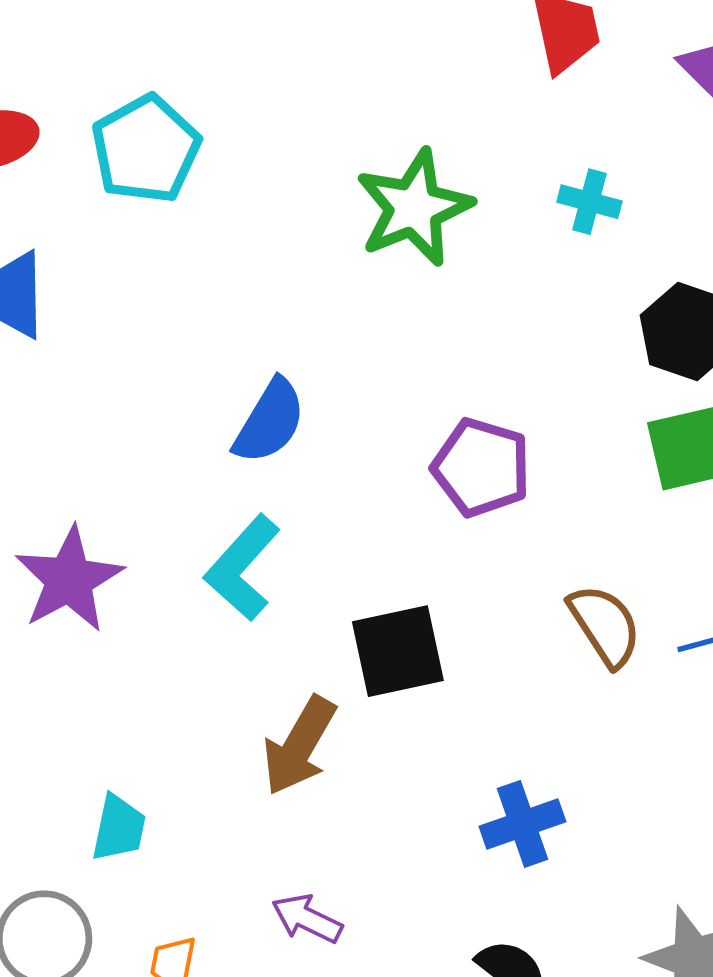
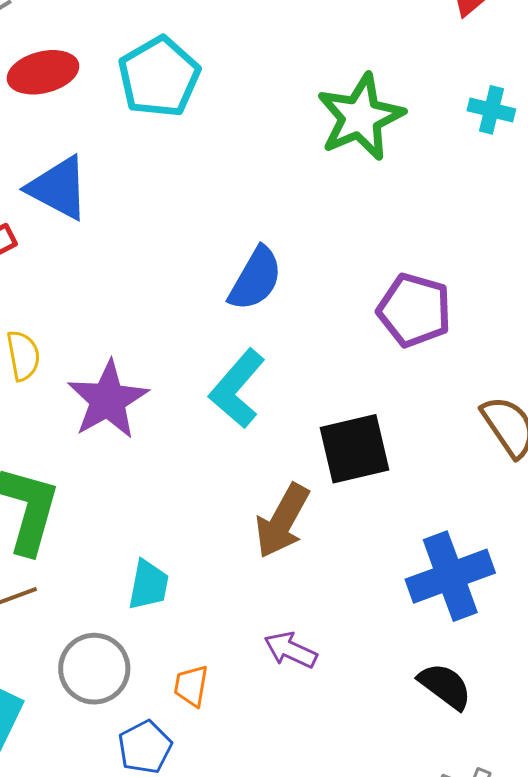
blue cross: (522, 824) -> (450, 576), size x1.4

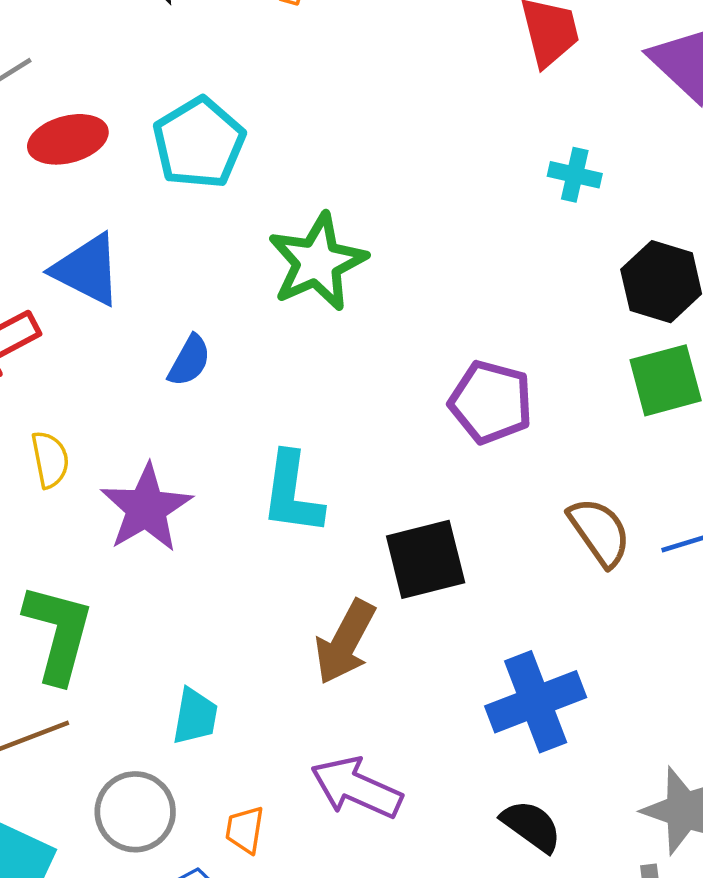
green star: (360, 117) -> (317, 262), moved
blue semicircle: (255, 279) -> (189, 361), moved, size x0.7
cyan L-shape: (237, 389) -> (292, 493), turned -32
purple arrow: (291, 650) -> (356, 788), size x1.5

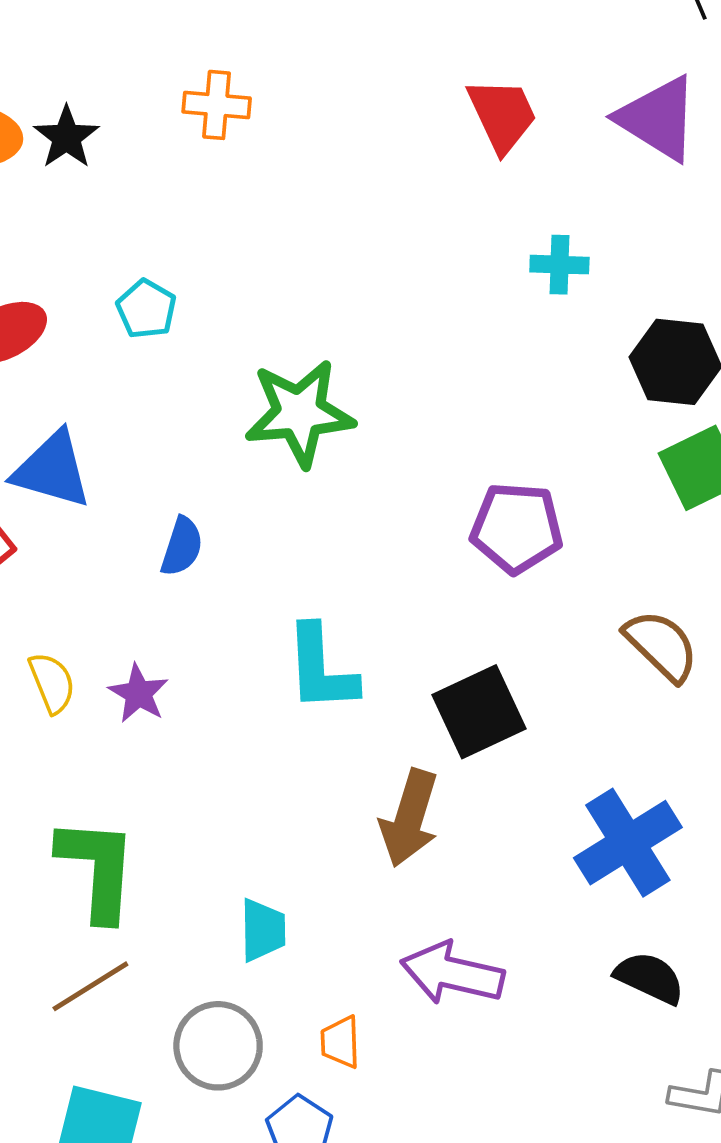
cyan pentagon: (199, 143) -> (146, 309), size x0.6
green star: (317, 262) -> (300, 413), turned 30
purple star: (146, 508) -> (138, 693), moved, size x0.6

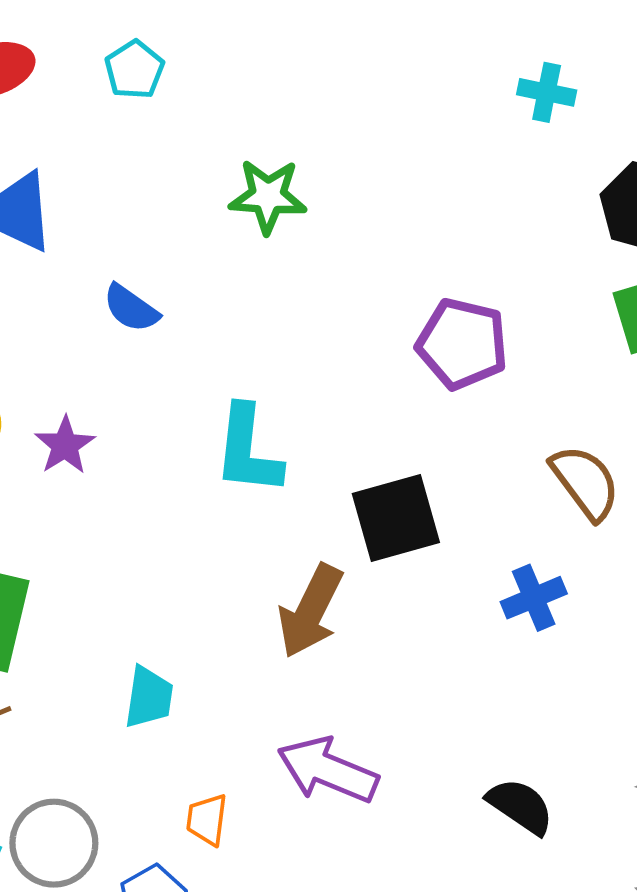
green star: (300, 413) -> (268, 196), size x0.7
blue semicircle: (182, 547) -> (131, 308), turned 98
blue cross: (628, 843) -> (534, 598), moved, size x0.6
gray circle: (218, 1046) -> (54, 843), moved

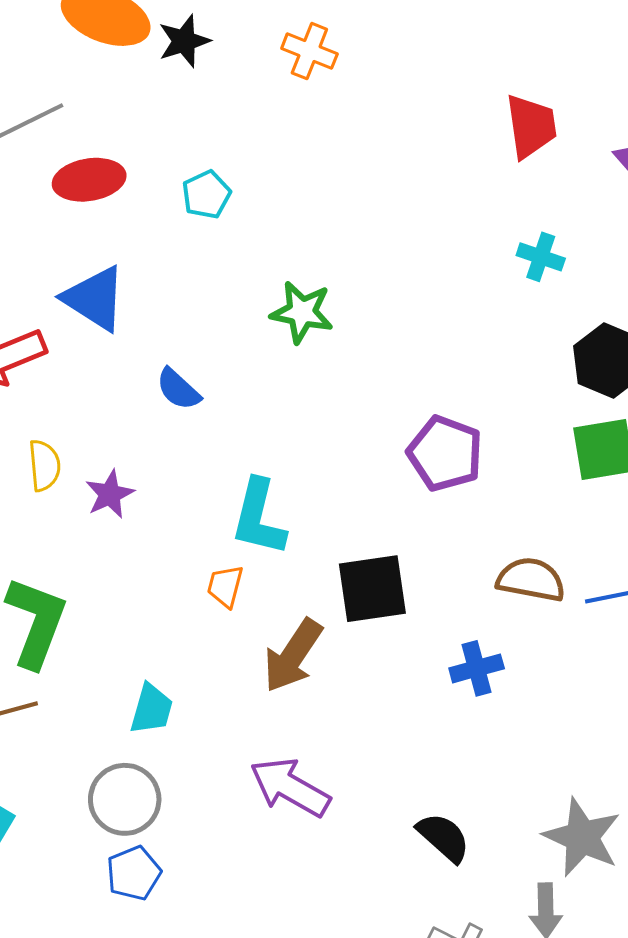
brown semicircle: (585, 482) -> (531, 580), turned -50
orange trapezoid: (207, 820) -> (225, 586), moved
gray circle: (54, 843) -> (125, 799), moved

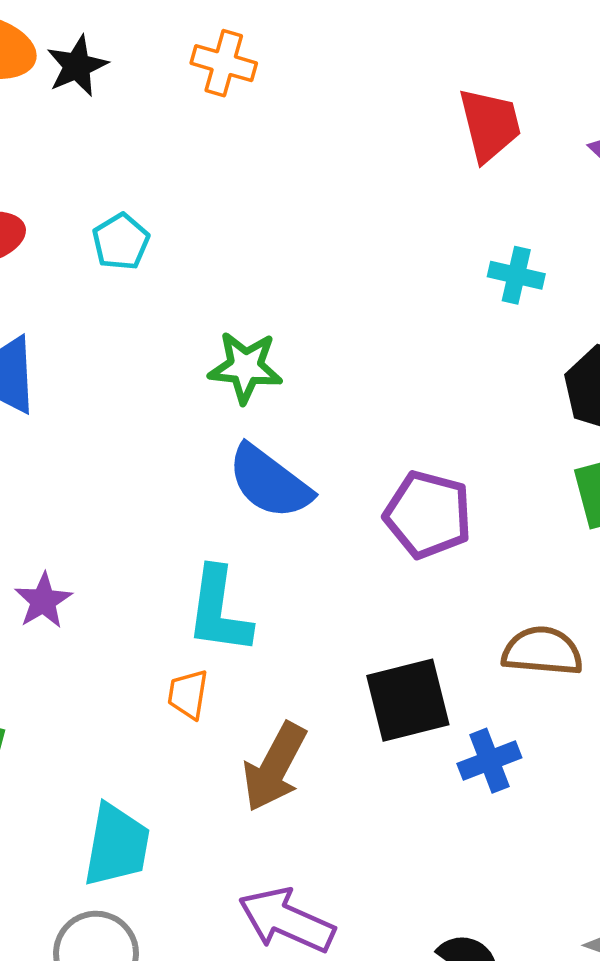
blue semicircle: (178, 389) -> (270, 482), moved, size x1.6
black square: (372, 589) -> (408, 700), moved
cyan trapezoid: (152, 709) -> (117, 845), size x1.4

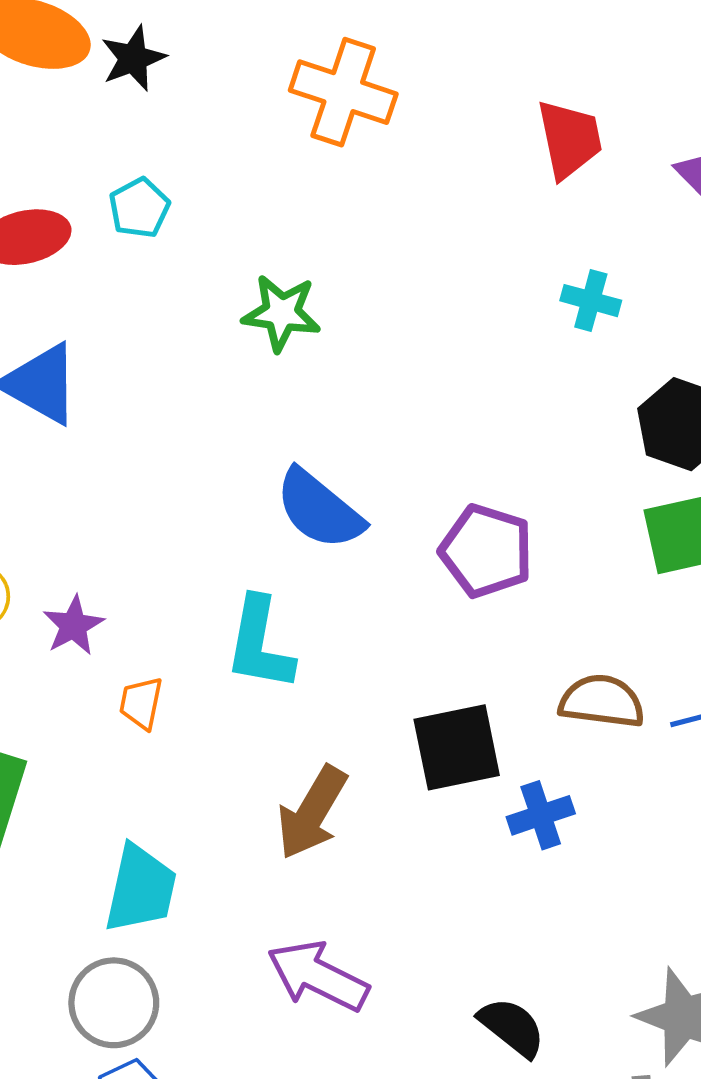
orange cross: (224, 63) -> (343, 92), moved, size x1.5
cyan pentagon: (121, 242) -> (139, 208), moved
green star: (245, 367) -> (282, 313), moved
orange trapezoid: (188, 694) -> (141, 703), moved

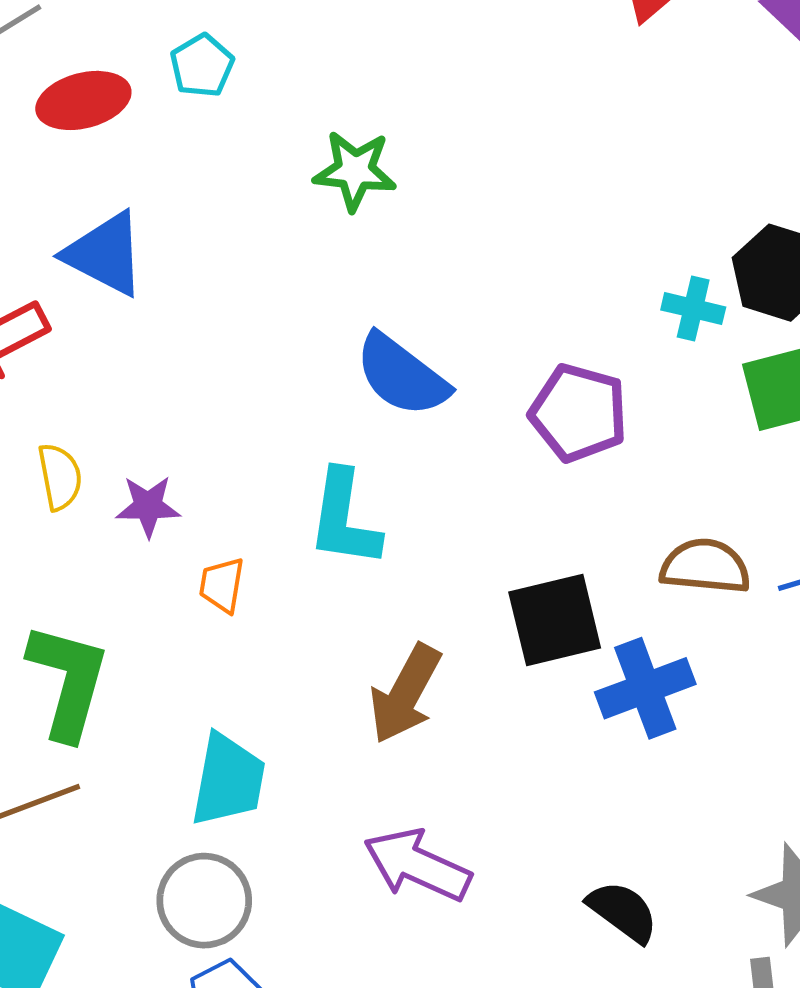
cyan cross: (591, 301) -> (693, 308), moved
purple star: (73, 625) -> (148, 506), turned 30
blue cross: (541, 815) -> (645, 688), size x1.4

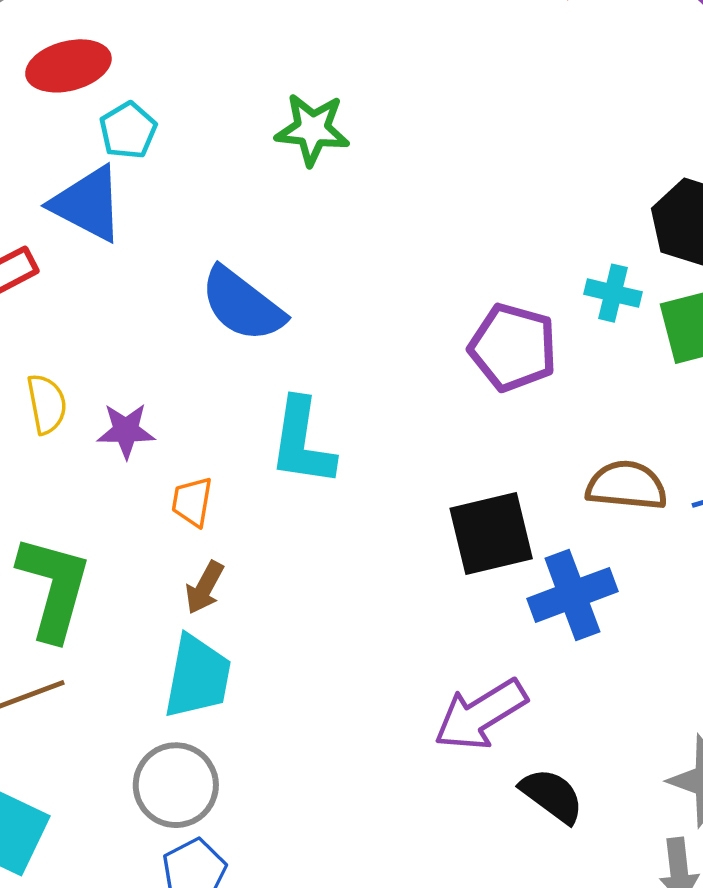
cyan pentagon: (202, 66) -> (128, 130), moved
cyan cross: (693, 308) -> (613, 293), moved
blue semicircle: (402, 375) -> (242, 305), moved
brown arrow: (405, 694) -> (205, 588), moved, size x0.6
purple arrow: (417, 865) -> (480, 715), moved, turned -56

